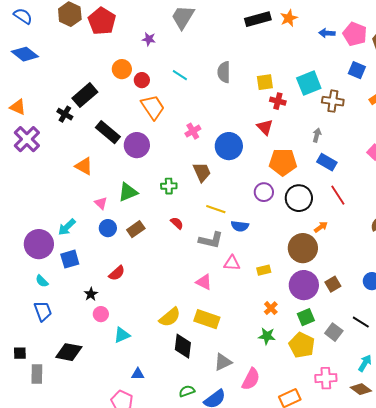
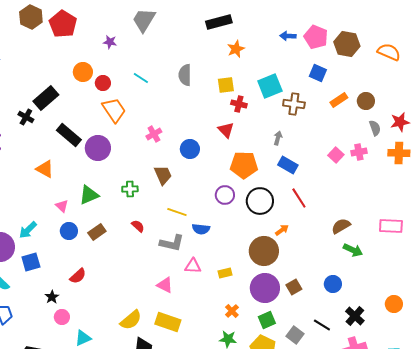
orange star: (289, 18) -> (236, 49), moved
blue circle: (229, 146) -> (190, 149), size x0.7

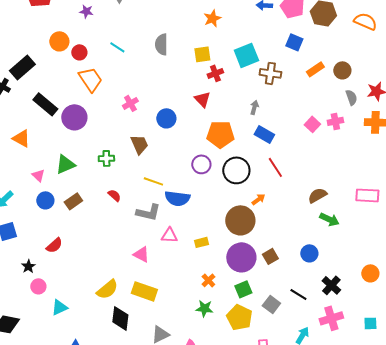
red cross: (239, 104) -> (215, 73), turned -35
blue semicircle: (201, 229) -> (177, 198), size x1.4

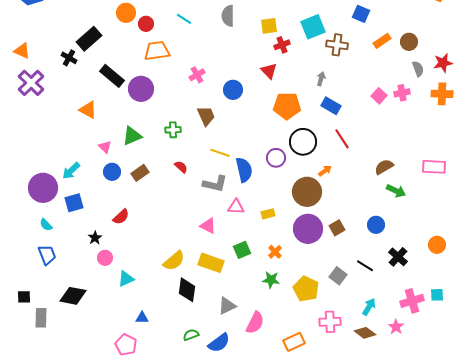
orange trapezoid: (90, 79) -> (157, 51), turned -64
purple circle: (201, 164) -> (276, 158), moved
blue semicircle: (177, 198) -> (244, 170), turned -110
green square: (243, 289) -> (242, 250), moved
pink cross: (331, 318) -> (412, 301), moved

